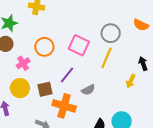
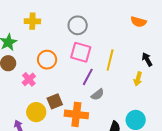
gray circle: (111, 33) -> (78, 25), moved
purple line: (67, 75) -> (88, 77), moved
yellow circle: (20, 88) -> (36, 112), moved

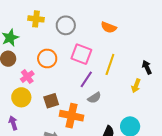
orange semicircle: (139, 22) -> (109, 27), moved
gray circle: (78, 25) -> (66, 25), moved
yellow circle: (36, 112) -> (21, 97), moved

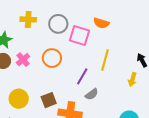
pink square: (81, 54) -> (79, 35), moved
orange circle: (47, 58) -> (52, 58), moved
pink cross: (27, 77) -> (23, 60), moved

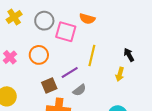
yellow cross: (28, 19) -> (14, 17), turned -35
purple line: (82, 76) -> (70, 73), turned 30
brown square: (49, 100) -> (49, 85), moved

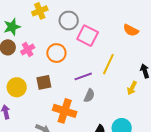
orange semicircle: (87, 19) -> (131, 30), moved
brown square: (49, 85) -> (44, 82), moved
gray semicircle: (79, 90) -> (89, 96), turned -40

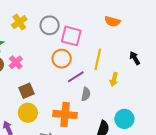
orange circle: (56, 53) -> (62, 59), moved
brown square: (44, 82) -> (26, 91), moved
yellow circle: (17, 87) -> (28, 113), moved
yellow arrow: (132, 88) -> (114, 79), moved

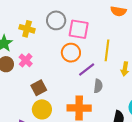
yellow cross: (19, 22) -> (27, 29), moved, turned -35

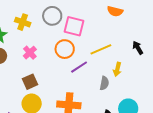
yellow line: (107, 50) -> (101, 49), turned 55
pink cross: (26, 60) -> (30, 53), moved
gray semicircle: (98, 86) -> (104, 83), moved

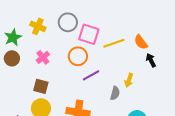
orange semicircle: (115, 11) -> (141, 42), moved, turned 35
yellow line: (101, 49) -> (114, 43), moved
brown square: (30, 82) -> (41, 86), turned 35

